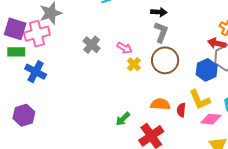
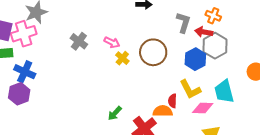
gray L-shape: (161, 32) -> (183, 22), moved
orange semicircle: (160, 104) -> (163, 111), moved
purple hexagon: (24, 115) -> (19, 94), moved

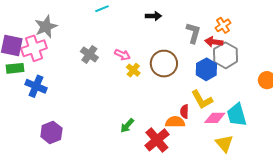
orange cross: (213, 16) -> (223, 25), turned 35
cyan trapezoid: (224, 91) -> (237, 115), moved
purple hexagon: (19, 94) -> (51, 132), moved

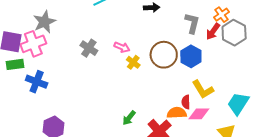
red arrow: (214, 42) -> (213, 31), turned -60
gray hexagon: (226, 55) -> (234, 33), moved
blue hexagon: (206, 69) -> (191, 56), moved
cyan trapezoid: (237, 115) -> (238, 104), turned 50
pink diamond: (215, 118) -> (199, 114), moved

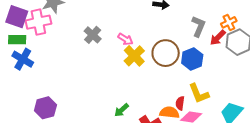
yellow cross: (133, 62) -> (134, 56), size x1.5
blue cross: (37, 82) -> (23, 59), moved

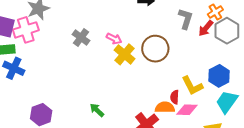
blue hexagon: (192, 59) -> (219, 76), moved
green arrow: (121, 110) -> (97, 110), moved, turned 91

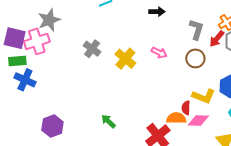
pink arrow: (114, 39) -> (159, 53), moved
brown circle: (155, 49) -> (195, 58), moved, size x0.7
yellow cross: (124, 54) -> (125, 59), moved
yellow L-shape: (192, 86) -> (204, 96), turned -40

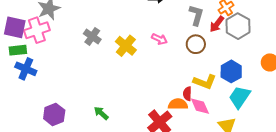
pink diamond: (198, 120) -> (200, 106), turned 65
green arrow: (108, 121) -> (101, 113), moved

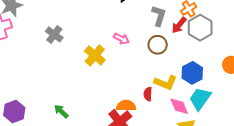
yellow cross: (126, 46) -> (95, 55), moved
orange semicircle: (178, 104) -> (126, 106), moved
pink diamond: (200, 106) -> (179, 106), moved

